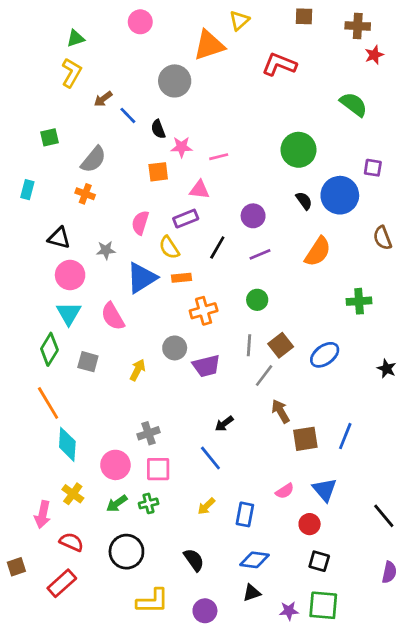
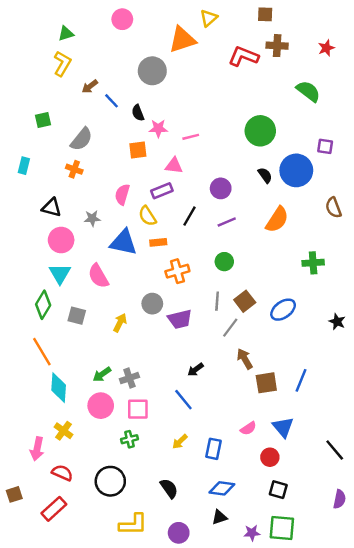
brown cross: (358, 26) -> (277, 46), moved
blue triangle: (142, 278) -> (123, 242), turned 44
green arrow: (117, 503) -> (102, 374), moved

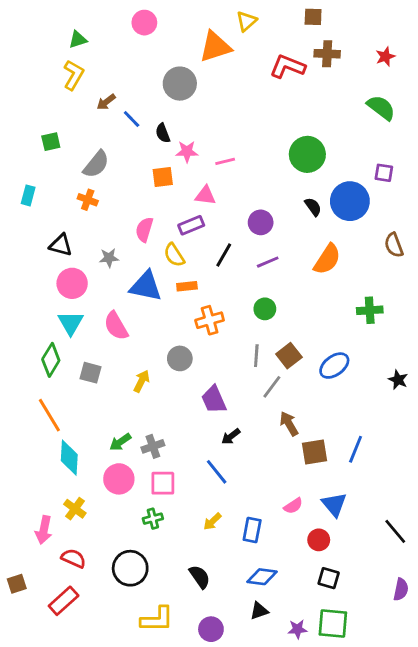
green semicircle: (308, 91) -> (381, 108), moved
purple trapezoid: (180, 319) -> (214, 400), moved, turned 80

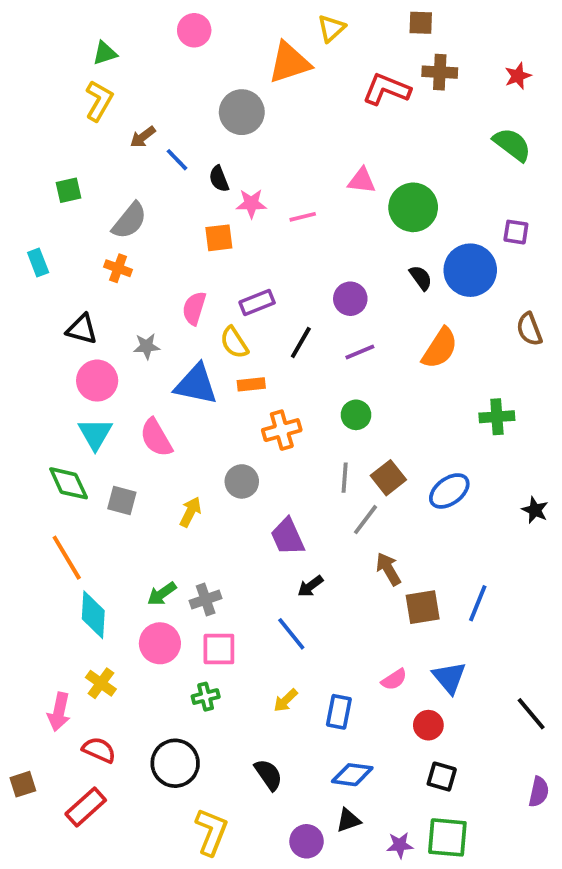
cyan rectangle: (28, 195) -> (38, 263), turned -36
pink triangle: (205, 195) -> (362, 181), moved
green diamond: (51, 360) -> (69, 483), turned -56
yellow L-shape: (157, 619) -> (211, 832), turned -68
purple circle: (211, 629) -> (307, 841), moved

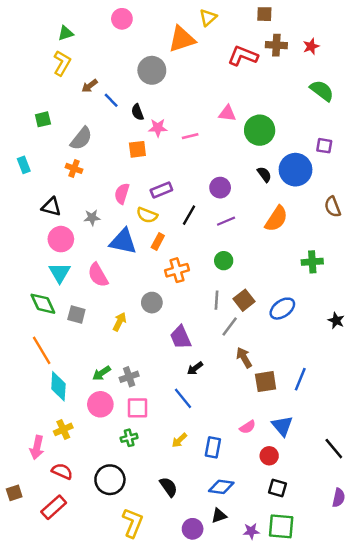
red star: (518, 76) -> (311, 46), moved
yellow semicircle: (234, 342) -> (147, 215), turned -36
orange rectangle: (251, 384) -> (158, 241), turned -56
yellow cross: (101, 683) -> (63, 429), turned 30

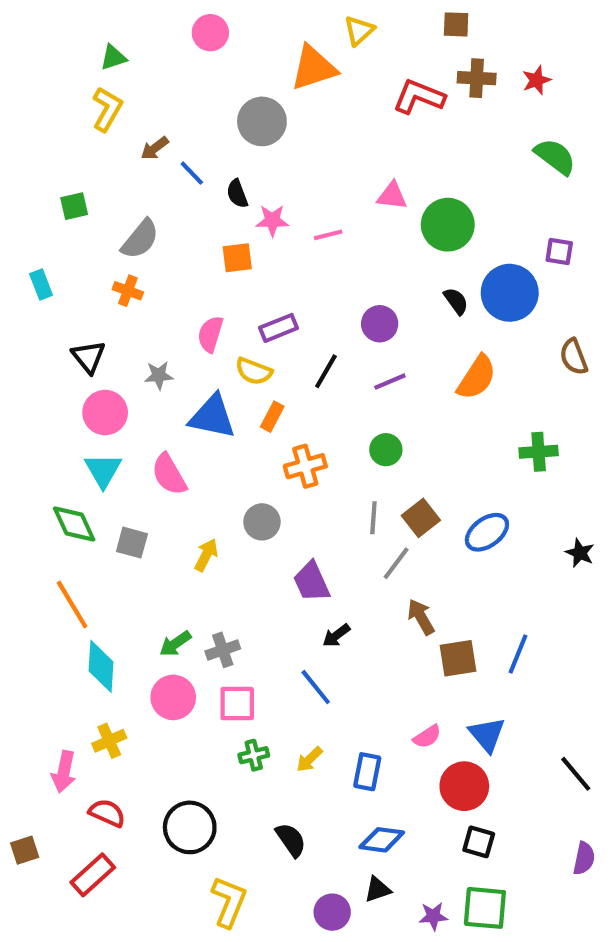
black triangle: (51, 207) -> (89, 357), turned 36
green cross: (129, 438) -> (254, 755), moved
red circle: (269, 456) -> (464, 786), size x1.5

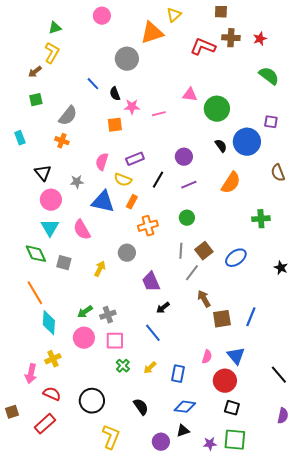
brown arrow: (155, 148) -> (35, 72), moved
pink semicircle: (427, 737) -> (207, 357), turned -40
green cross: (254, 755) -> (123, 366), turned -32

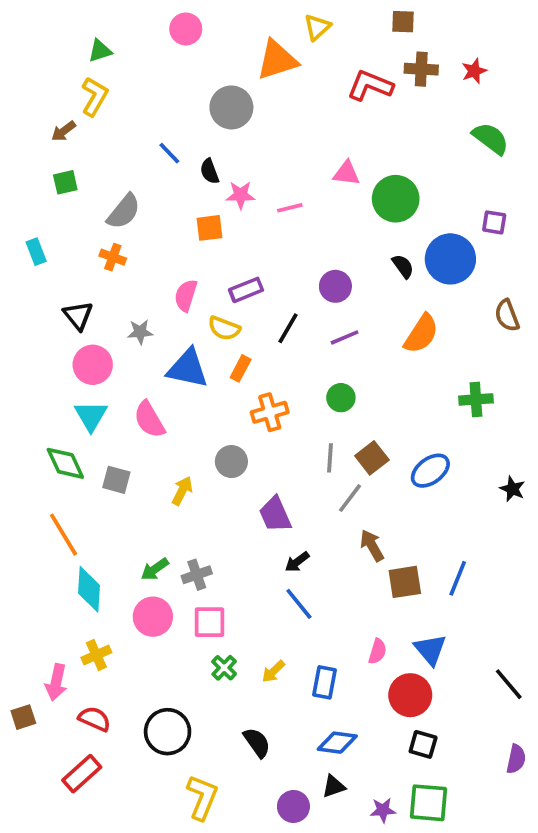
blue line: (153, 333) -> (299, 604), moved
brown square: (12, 412) -> (23, 717), moved

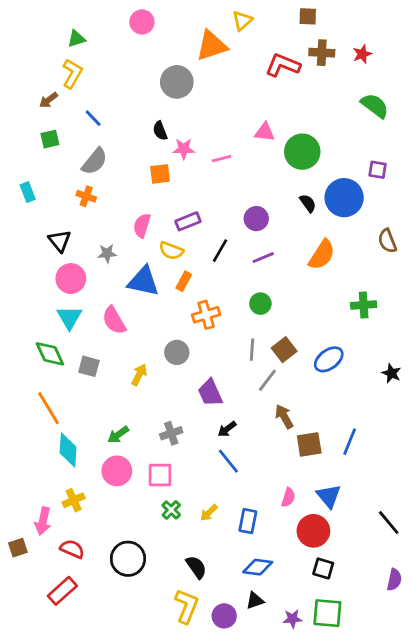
blue line: (169, 153) -> (93, 118), moved
gray cross: (197, 575) -> (171, 433), moved
yellow L-shape: (202, 797) -> (187, 606), moved

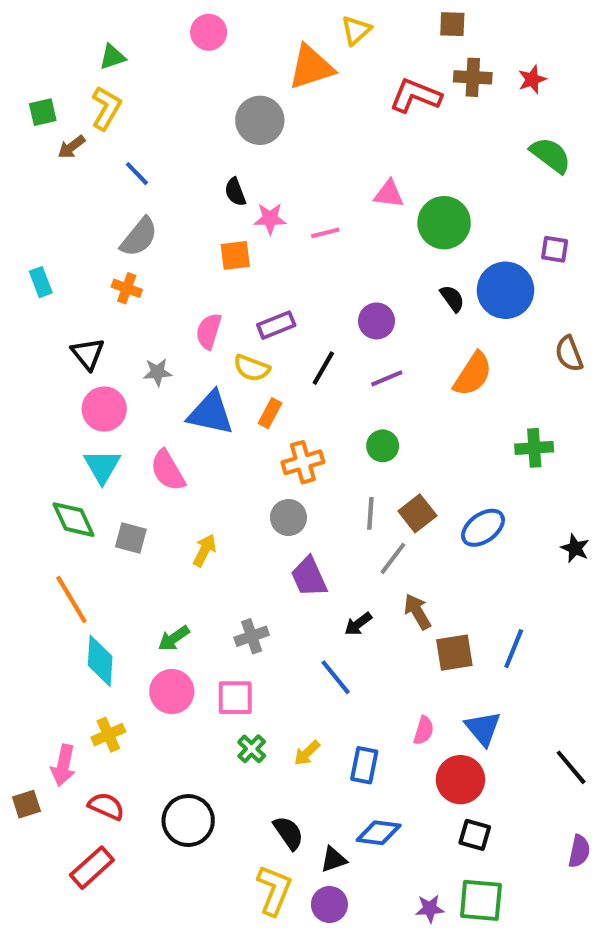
green square: (50, 139) -> (43, 112), moved
gray circle: (177, 352) -> (288, 518), moved
black arrow: (227, 429) -> (358, 624), moved
black triangle: (255, 601) -> (334, 859), moved

